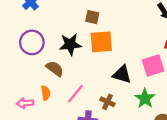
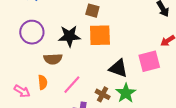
brown semicircle: (55, 69) -> (53, 59), turned 138
green star: (145, 98) -> (126, 93), moved
pink arrow: (25, 103) -> (22, 91), turned -147

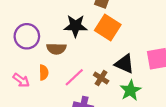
purple circle: (32, 32) -> (27, 36), moved
orange square: (100, 35) -> (108, 28), turned 30
brown cross: (103, 94) -> (101, 78), moved

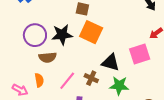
purple circle: (27, 36) -> (35, 35), moved
green star: (130, 90) -> (119, 86), turned -30

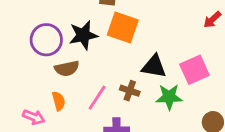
pink square: (140, 54) -> (194, 70), moved

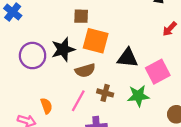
black triangle: (154, 66) -> (127, 58), moved
brown semicircle: (67, 68) -> (85, 70), moved

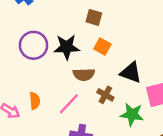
orange square: (96, 41) -> (102, 47), size x0.6
brown cross: (105, 93) -> (105, 95), moved

